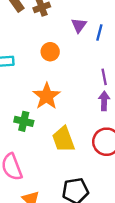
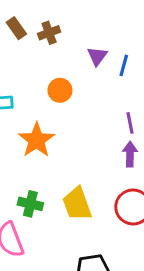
orange star: (47, 96) -> (37, 140), moved
green cross: (24, 121) -> (30, 204), moved

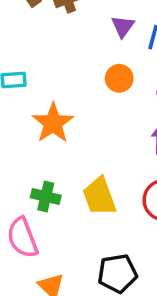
orange circle: (60, 90) -> (119, 78), moved

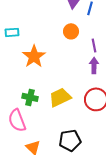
yellow trapezoid: (99, 196) -> (60, 97), turned 85

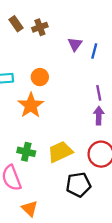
orange circle: (71, 31) -> (40, 77), moved
black pentagon: (70, 140) -> (78, 185), moved

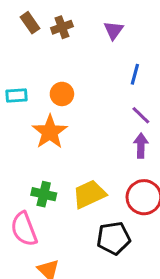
purple triangle: (75, 44) -> (114, 30), moved
blue line: (94, 51) -> (135, 74), moved
purple line: (99, 93) -> (141, 115), turned -35

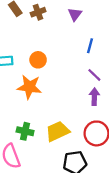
orange star: (50, 132) -> (29, 87), turned -30

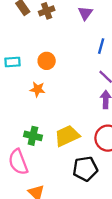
orange star: (29, 87) -> (38, 89), size x0.6

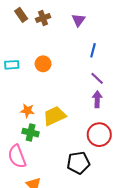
orange star: (38, 89) -> (27, 111), moved
yellow trapezoid: (67, 136) -> (54, 116), moved

